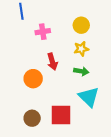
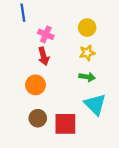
pink cross: (43, 32) -> (46, 34), turned 32
red arrow: (52, 62) -> (44, 56), moved
brown circle: (32, 118) -> (38, 118), moved

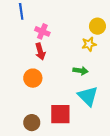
yellow circle: (87, 28) -> (97, 26), moved
yellow star: (87, 53) -> (89, 44), moved
brown circle: (38, 118) -> (32, 123), moved

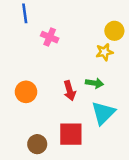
red arrow: (40, 52) -> (70, 91), moved
orange circle: (33, 78) -> (26, 92), moved
cyan triangle: (88, 96) -> (103, 113), turned 30

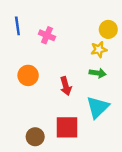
blue line: (25, 13) -> (17, 26), moved
green arrow: (94, 83) -> (98, 73), moved
orange circle: (26, 92) -> (28, 75), moved

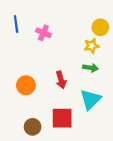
orange circle: (28, 75) -> (26, 85), moved

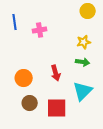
yellow circle: (100, 27) -> (88, 11), moved
pink cross: (43, 33) -> (40, 30), turned -32
brown circle: (33, 127) -> (30, 103), moved

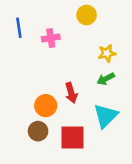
yellow circle: (88, 11) -> (87, 15), moved
green arrow: (83, 62) -> (106, 79), turned 144
orange circle: (24, 78) -> (46, 106), moved

